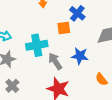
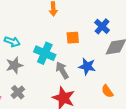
blue cross: (77, 13) -> (102, 26), moved
cyan cross: (37, 45) -> (45, 53), turned 30

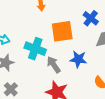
orange square: (73, 38) -> (62, 31), size x1.6

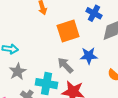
cyan cross: (35, 49) -> (46, 84), moved

